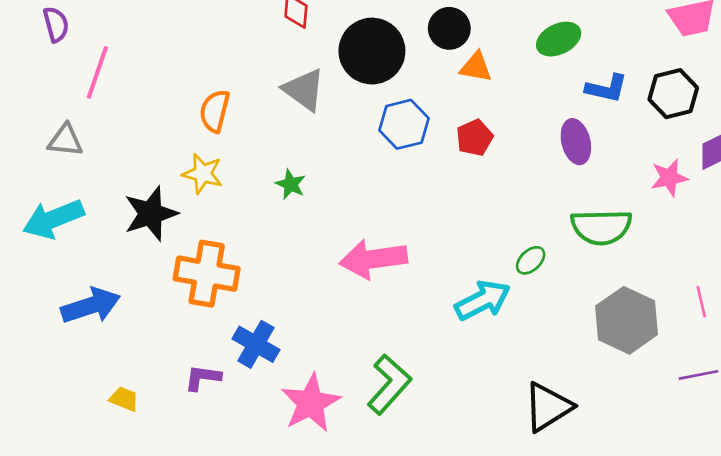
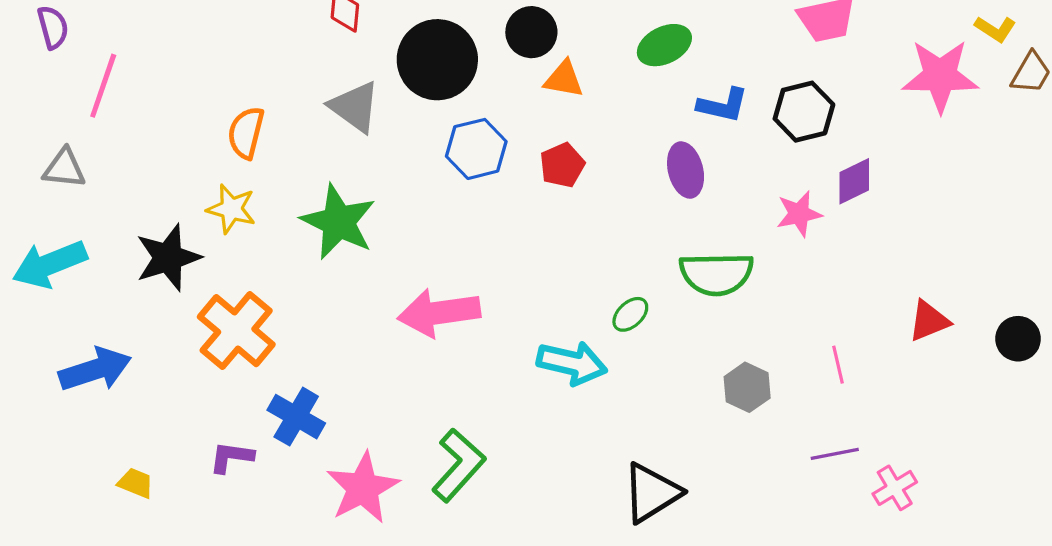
green star: (291, 184) -> (338, 222), size x2.0
orange cross: (207, 274) -> (236, 331), turned 30
cyan arrow: (483, 300) -> (572, 363), turned 40
gray hexagon: (627, 320) -> (747, 387), size x0.6

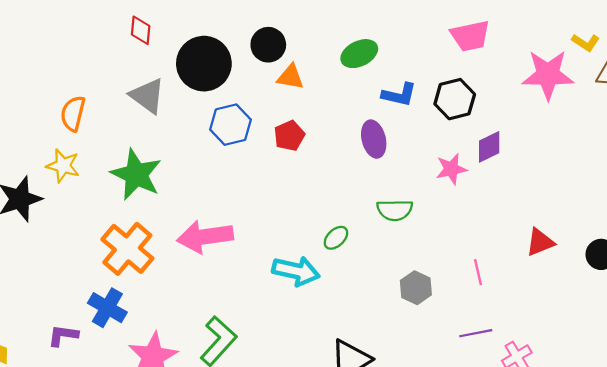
green semicircle: (716, 274) -> (395, 210), size x0.7
orange cross: (236, 331) -> (127, 249), moved

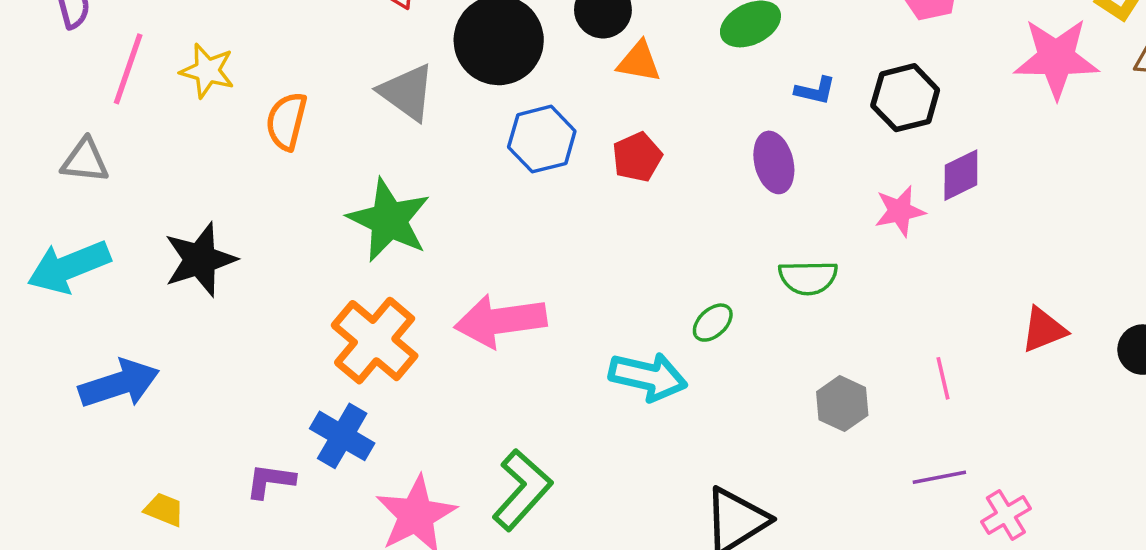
blue L-shape: (399, 95) -> (815, 91), size x0.7
yellow star: (63, 166) -> (207, 71), moved

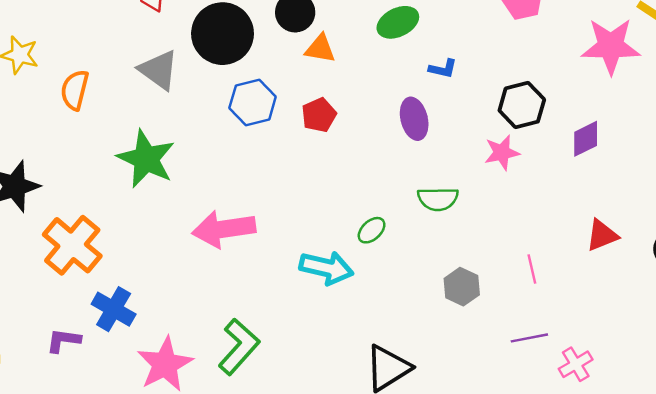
black hexagon: (905, 98) -> (522, 105), moved
purple diamond: (961, 175) -> (586, 139), moved
orange cross: (375, 341) -> (72, 245), moved

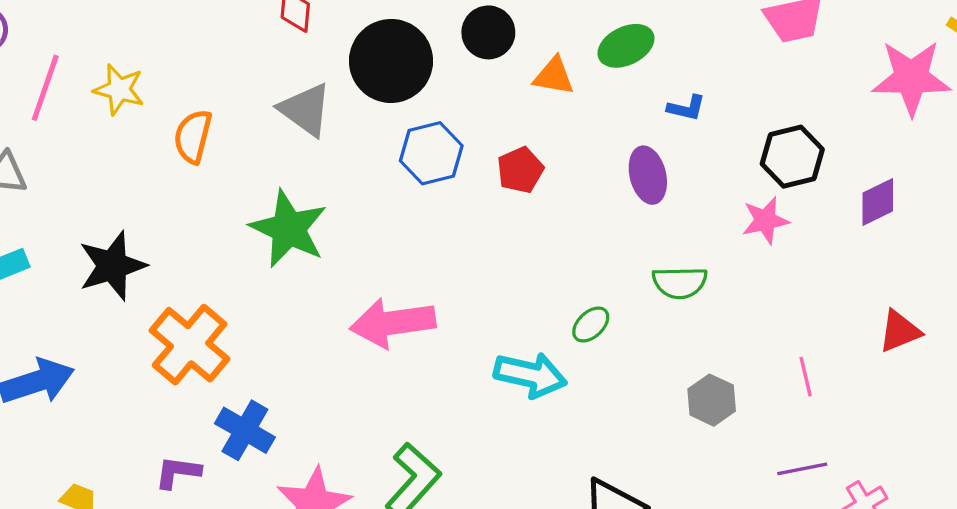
orange triangle: (320, 49) -> (554, 76), moved

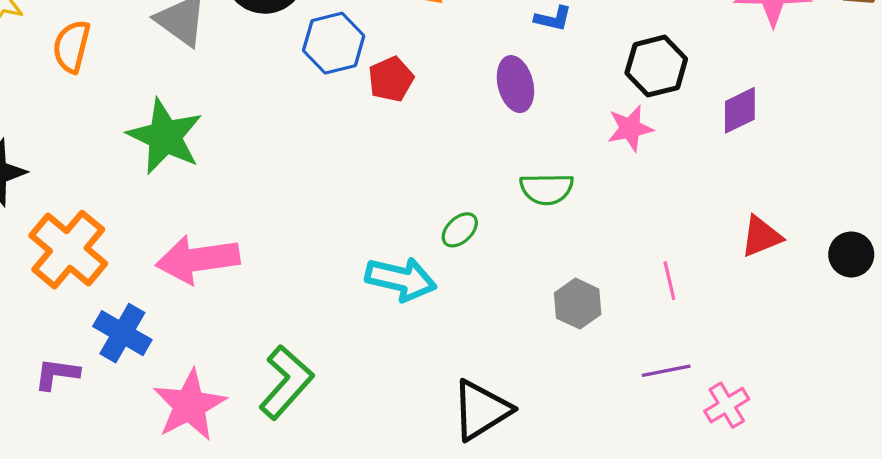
blue hexagon: (431, 153) -> (334, 43), moved
pink arrow: (393, 323) -> (198, 259), moved

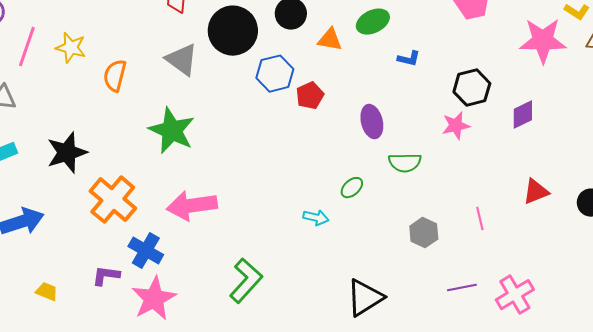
purple ellipse: (515, 84) -> (372, 122), moved
cyan arrow: (401, 279) -> (316, 218), size x0.6
purple line: (666, 371) -> (462, 288), moved
pink star: (189, 405) -> (154, 299), moved
pink cross: (727, 405) -> (515, 295), size x1.4

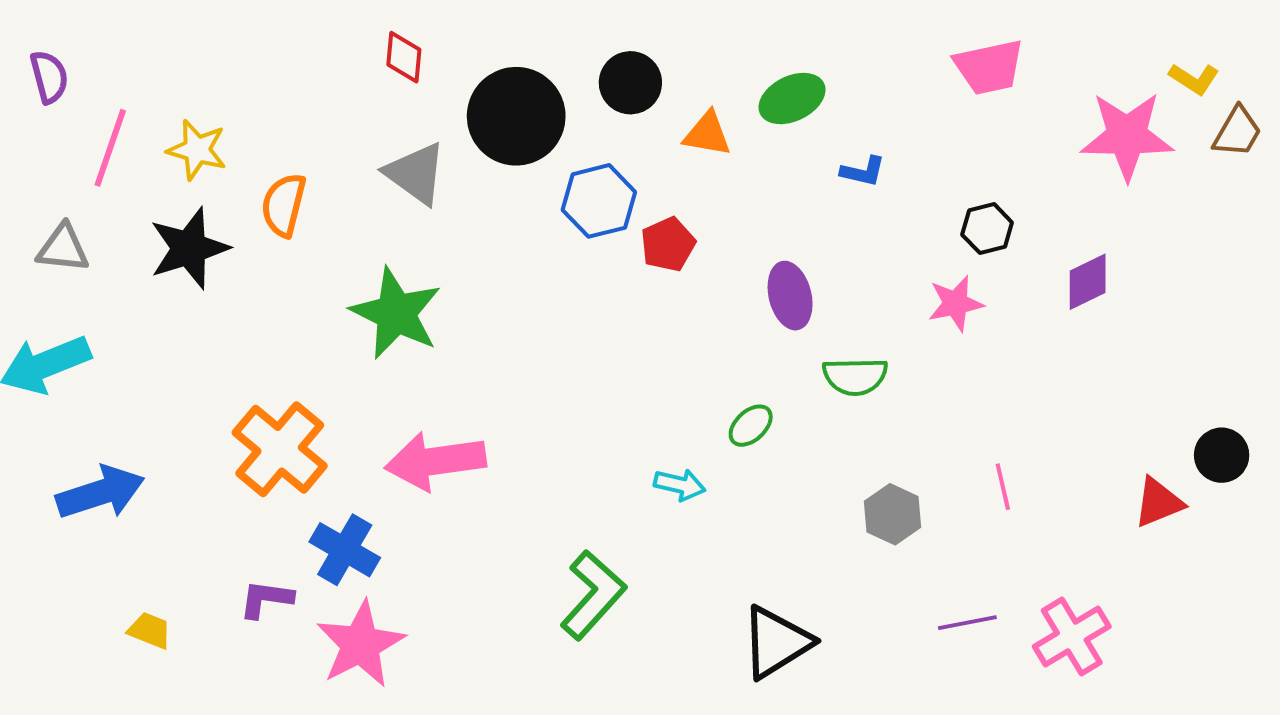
black hexagon: (472, 88) -> (987, 229), size x0.7
black star: (67, 153) -> (189, 248), moved
red triangle: (536, 192) -> (1159, 502), moved
green L-shape: (246, 281) -> (593, 595), moved

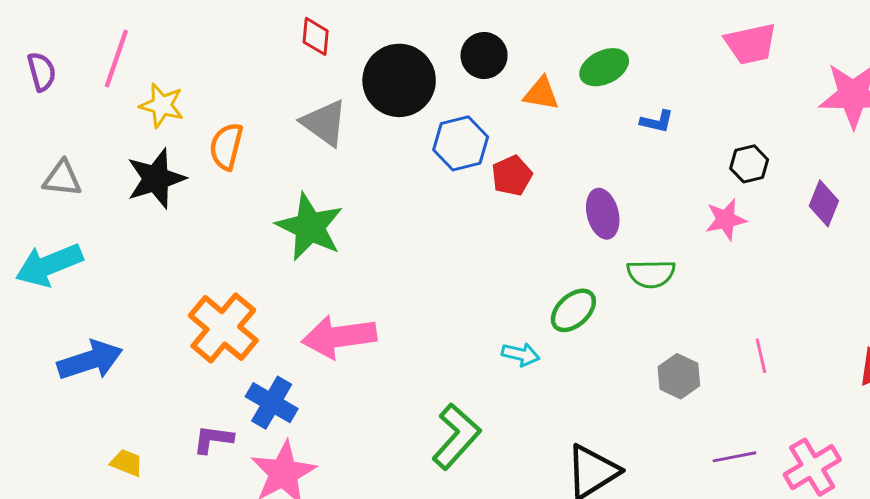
purple semicircle: (49, 77) -> (42, 72), moved
pink line: (110, 148) -> (116, 58), moved
purple diamond: (1088, 282) -> (824, 203), turned -42
green ellipse: (751, 426) -> (573, 310), size x1.4

